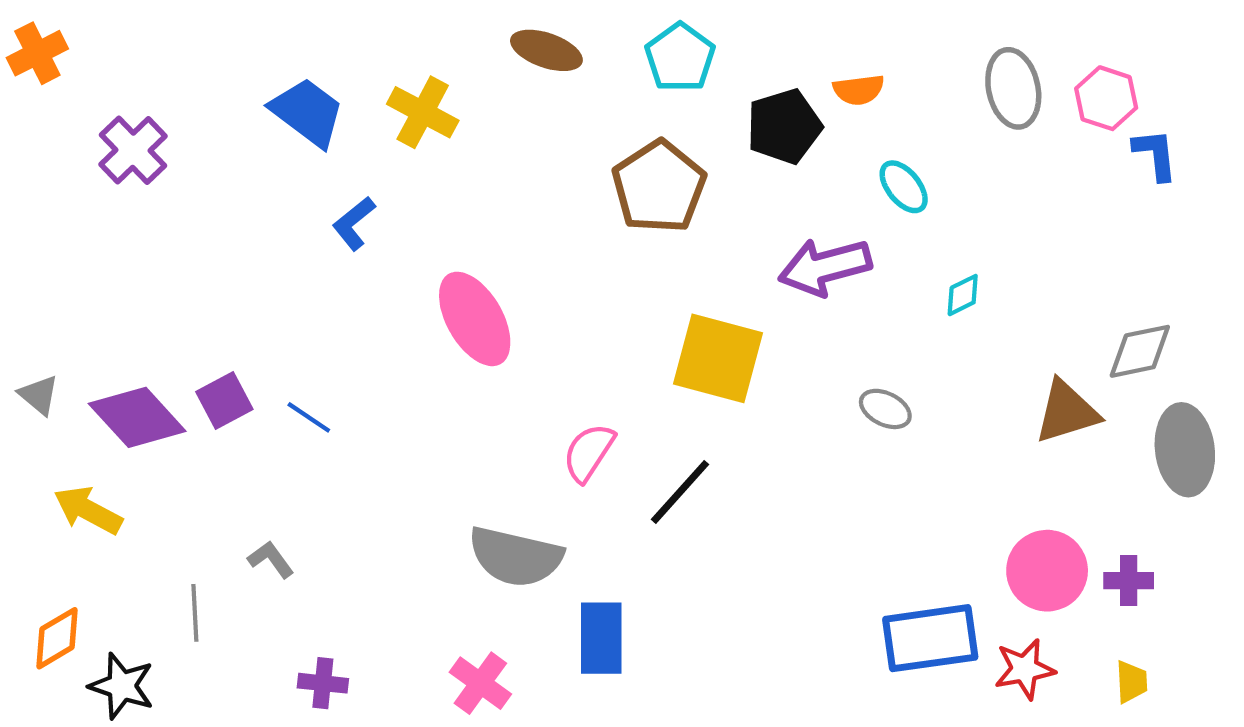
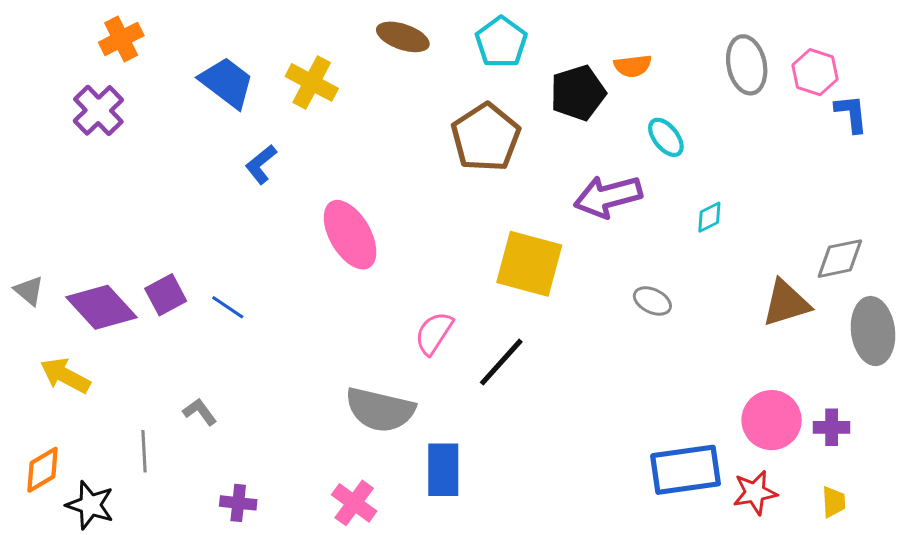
orange cross: (37, 53) -> (121, 39), moved

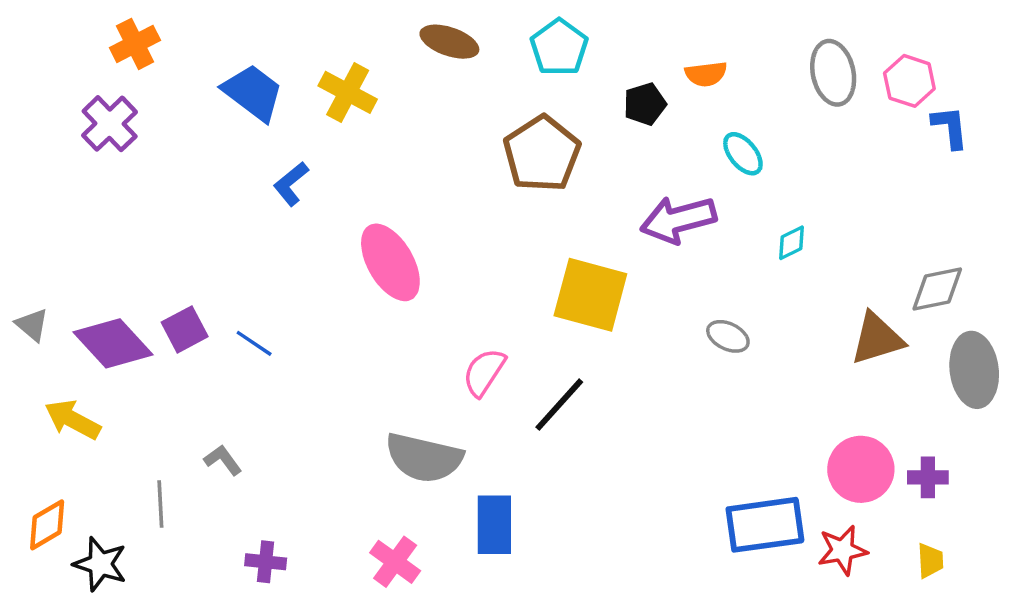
black pentagon: (578, 93) -> (645, 104), size x0.7

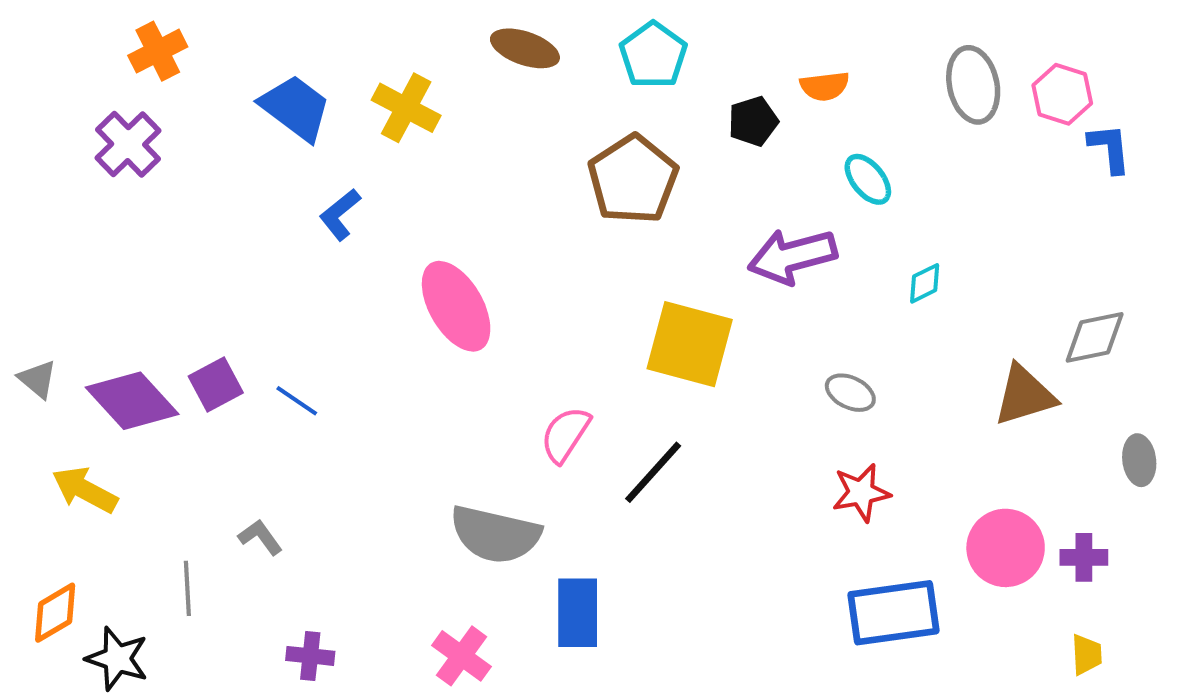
gray ellipse: (974, 370) -> (1139, 460), moved, size x0.6
red star: (842, 550) -> (861, 493), moved

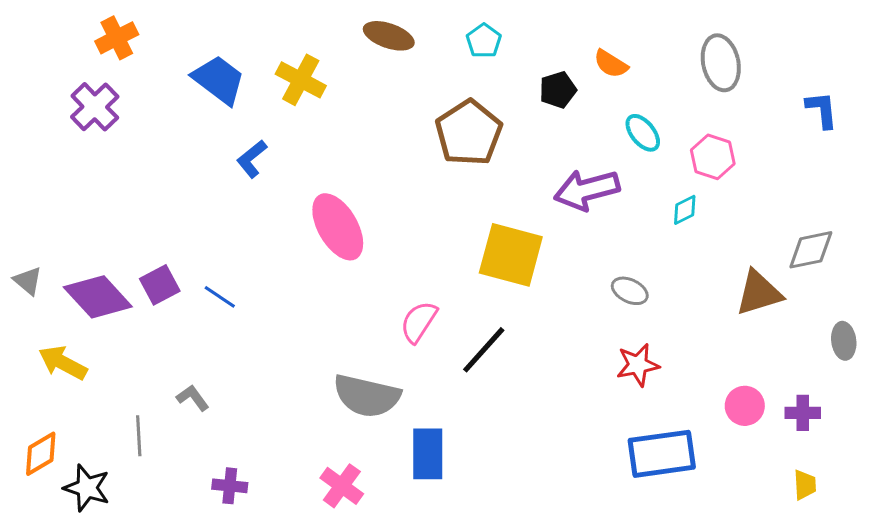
cyan pentagon: (653, 55) -> (484, 41), size x0.7
orange semicircle: (825, 86) -> (611, 64), turned 39
pink hexagon: (1062, 94) -> (713, 157), moved
pink circle: (1006, 548) -> (745, 406), size x0.7

